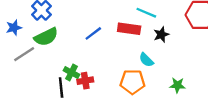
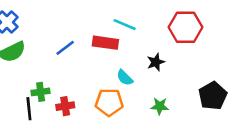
black star: (161, 35) -> (156, 62), moved
green cross: (71, 73) -> (41, 92), turned -35
red cross: (85, 81) -> (65, 106), moved

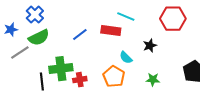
green cross: (41, 92) -> (61, 69), size x1.6
orange pentagon: (109, 102) -> (114, 77), turned 30
black line: (29, 109) -> (42, 82), moved

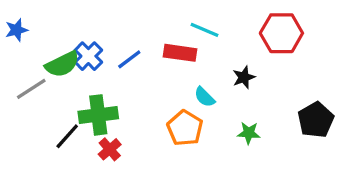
blue cross: (35, 15) -> (88, 56), moved
blue star: (11, 30) -> (16, 30), moved
red cross: (80, 80) -> (110, 149), moved, turned -32
black line: (42, 82) -> (67, 136), turned 48

